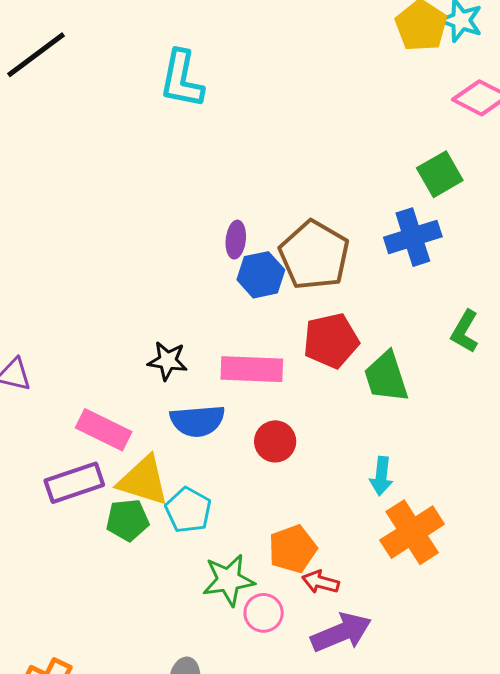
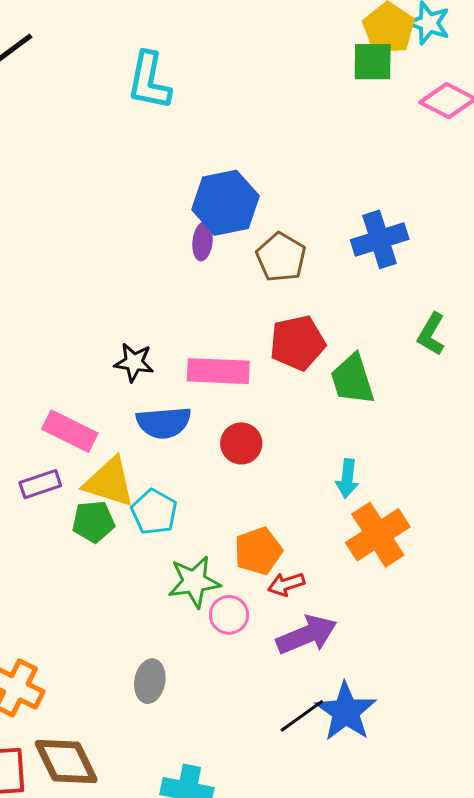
green square: (440, 174) -> (373, 62), moved, turned 30
brown pentagon: (314, 255) -> (281, 257), size x0.7
blue hexagon: (261, 275) -> (226, 203), moved, size x1.4
purple rectangle: (74, 483) -> (40, 484), size x0.7
red arrow: (321, 582) -> (286, 584), turned -33

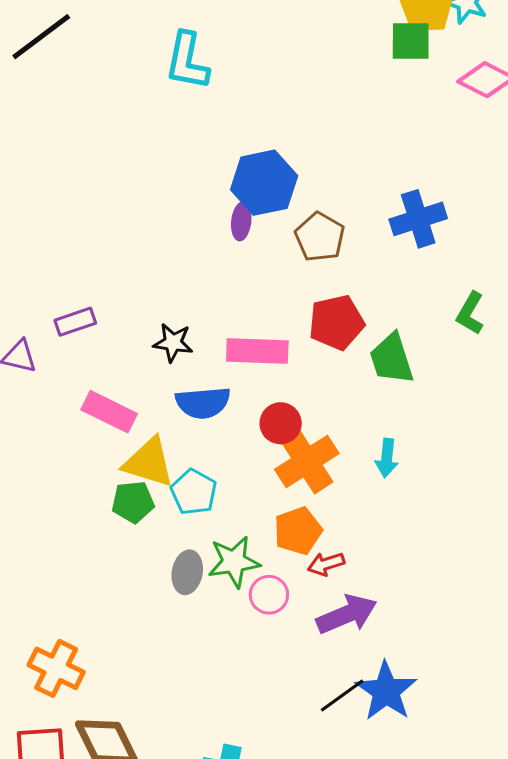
purple rectangle: (40, 484) -> (75, 322), moved
orange cross: (378, 535) -> (307, 461), moved
gray ellipse: (150, 681) -> (187, 572), moved

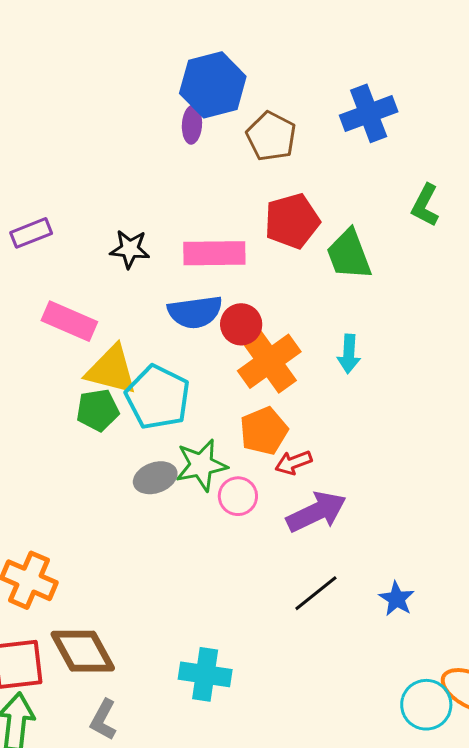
blue semicircle: (203, 403) -> (195, 312), moved
cyan pentagon: (194, 492) -> (158, 397), size x1.4
gray ellipse: (187, 572) -> (155, 478), turned 63
blue star: (386, 691) -> (397, 599), moved, size x0.6

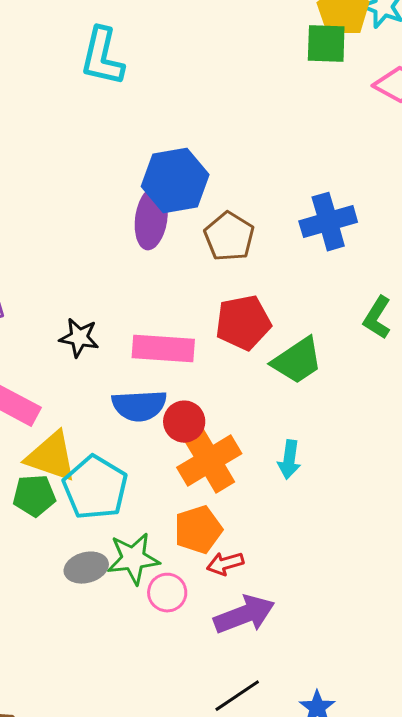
purple ellipse: (192, 125) -> (151, 219), size x1.6
green trapezoid: (349, 254) -> (297, 361), turned -108

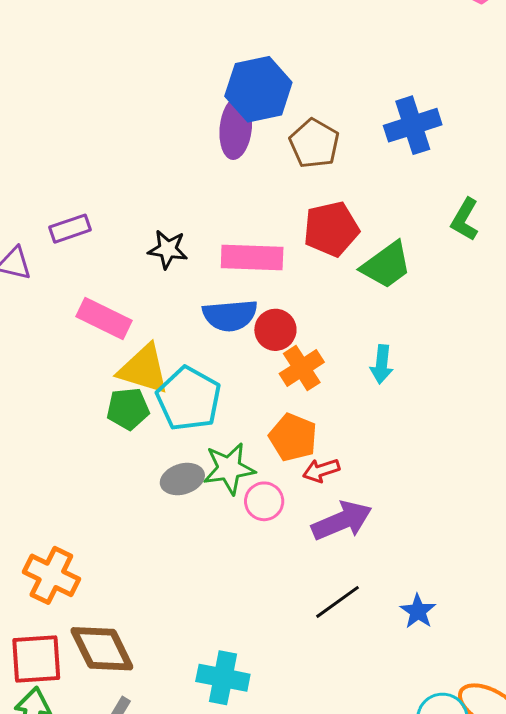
orange cross: (209, 461) -> (302, 368), size x0.7
orange pentagon: (198, 530) -> (293, 437), turned -30

